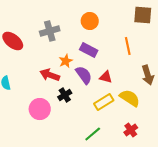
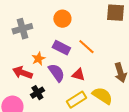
orange line: (128, 46) -> (86, 47), moved, turned -36

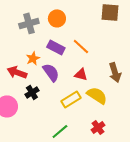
gray cross: (22, 29) -> (29, 23), moved
red triangle: (78, 75) -> (81, 74), moved

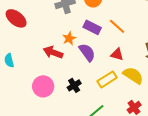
black cross: (32, 92) -> (74, 85), moved

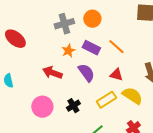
orange star: (69, 38) -> (68, 51), moved

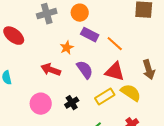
orange circle: (92, 19) -> (80, 13), moved
gray cross: (64, 24) -> (47, 14), moved
purple rectangle: (91, 48) -> (90, 35), moved
red triangle: (116, 75) -> (115, 72), size x1.5

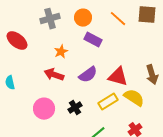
orange line: (115, 44) -> (118, 19), moved
orange star: (67, 48) -> (61, 52), moved
purple semicircle: (85, 70) -> (88, 75), turned 90

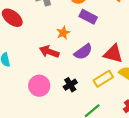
orange star: (61, 52) -> (63, 33), moved

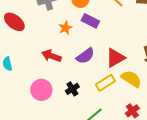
orange star: (63, 33) -> (65, 28), moved
red triangle: (113, 54) -> (115, 58), turned -45

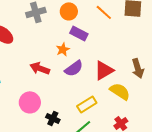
orange star: (65, 28) -> (63, 49), moved
yellow rectangle: (105, 83) -> (87, 104), moved
black cross: (72, 89) -> (53, 118), moved, turned -32

